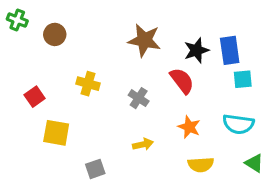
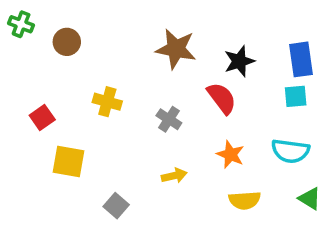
blue rectangle: (230, 50) -> (301, 59), moved
gray square: (95, 169) -> (116, 206), turned -30

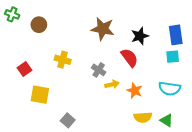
yellow arrow: (174, 176) -> (112, 84), moved
green triangle: (310, 199) -> (166, 120), moved

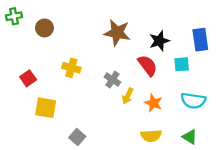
green cross: (12, 14) -> (14, 16), turned -32
cyan square: (173, 57) -> (182, 64), moved
yellow arrow: (112, 84) -> (128, 96), turned 128
yellow semicircle: (143, 117) -> (151, 136), moved

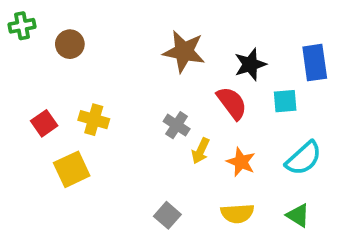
yellow cross: (71, 68) -> (94, 120), moved
cyan semicircle: (193, 101) -> (304, 158), turned -50
yellow square: (46, 108) -> (72, 169), turned -35
gray square: (77, 137) -> (167, 215), moved

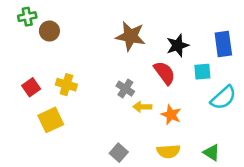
green cross: (22, 26) -> (27, 17), moved
yellow arrow: (201, 151) -> (142, 107), turned 66
cyan semicircle: (304, 158) -> (223, 98), moved

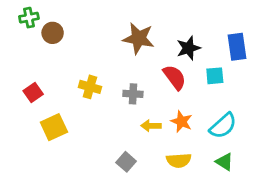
yellow cross: (66, 85) -> (90, 87), moved
gray cross: (125, 89) -> (133, 94), turned -30
cyan semicircle: (223, 98) -> (223, 126), moved
yellow arrow: (142, 107) -> (151, 126), moved

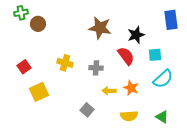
blue rectangle: (237, 47) -> (171, 20), moved
cyan semicircle: (223, 126) -> (163, 79), moved
gray square: (126, 162) -> (87, 110), moved

